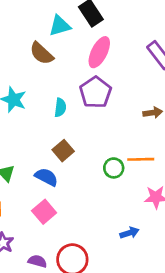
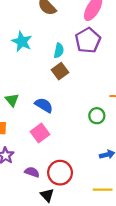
brown square: (63, 151) -> (60, 71), moved
green circle: (114, 168) -> (97, 116), moved

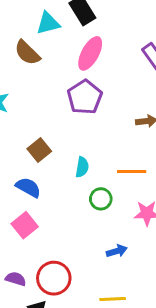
cyan semicircle: (59, 51) -> (82, 167), moved
brown square: (60, 71) -> (39, 150), moved

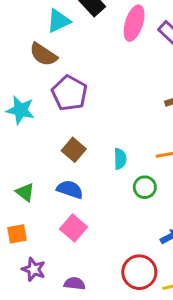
pink ellipse: (90, 53) -> (134, 23), moved
purple pentagon: (85, 97) -> (69, 93), moved
red circle: (54, 278) -> (139, 272), moved

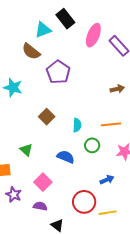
purple pentagon: (69, 93) -> (58, 72), moved
blue semicircle: (70, 189) -> (66, 157), moved
green triangle: (25, 192) -> (26, 150), moved
pink square: (73, 228) -> (43, 182), moved

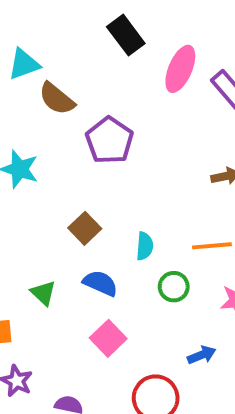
cyan triangle: (43, 30) -> (24, 64), moved
blue semicircle: (66, 157) -> (100, 283), moved
pink square: (43, 182) -> (108, 338), moved

